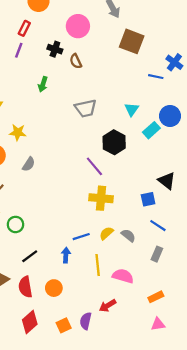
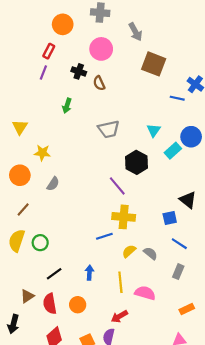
blue line: (81, 237) -> (104, 236), moved
orange rectangle: (156, 297) -> (187, 309), moved
red arrow: (108, 306) -> (119, 316), moved

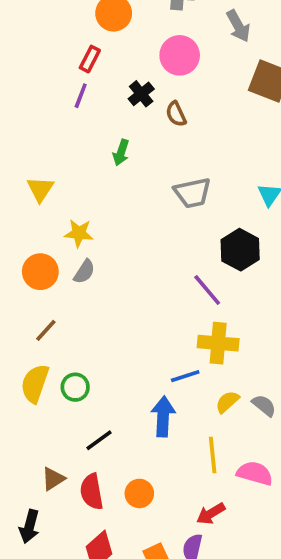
black cross: (79, 71) -> (141, 94), turned 32
gray semicircle: (53, 184) -> (84, 272), moved
blue arrow: (89, 273) -> (163, 416), moved, size x1.5

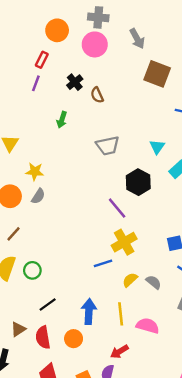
pink circle: (180, 55) -> (95, 44), moved
yellow cross: (218, 343) -> (124, 242), turned -35
blue arrow: (163, 416) -> (89, 312), moved

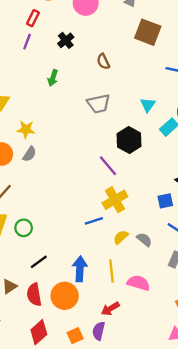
brown semicircle: (97, 95) -> (103, 61), moved
orange circle: (74, 339) -> (65, 296), size x1.5

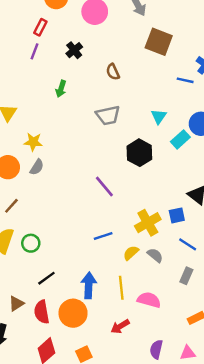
purple line: (108, 166) -> (104, 186), moved
yellow cross: (115, 200) -> (148, 223), moved
purple semicircle: (99, 331) -> (156, 349), moved

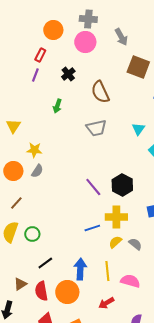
brown semicircle: (113, 72) -> (100, 92), size x1.6
black hexagon: (139, 153) -> (122, 185), moved
yellow cross: (148, 223) -> (116, 217), moved, turned 30

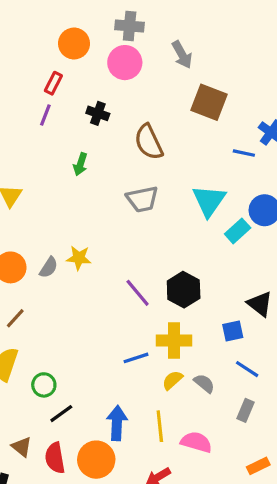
black cross: (68, 74) -> (98, 113), turned -32
cyan triangle: (138, 129) -> (209, 201), size x1.6
yellow star: (34, 150) -> (79, 258), moved
green circle: (32, 234) -> (44, 385), moved
brown triangle: (20, 284) -> (22, 447), turned -48

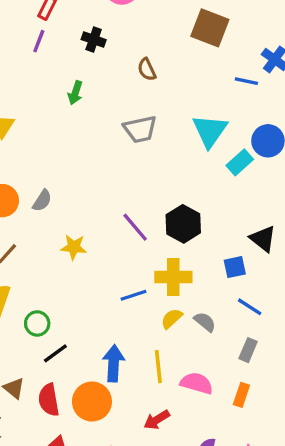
brown semicircle: (149, 142) -> (147, 69), size x0.6
yellow star: (79, 258) -> (74, 247), moved
orange rectangle: (258, 466) -> (241, 395), moved, turned -45

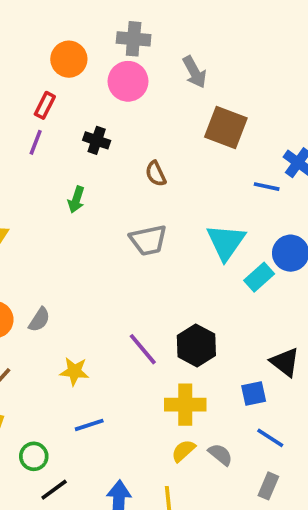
blue line: (133, 295) -> (89, 425), moved

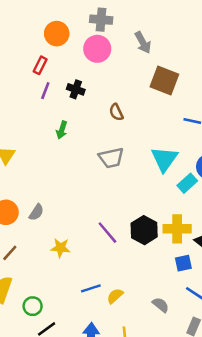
purple line: (36, 142) -> (45, 91), moved
yellow cross: (185, 405) -> (177, 229), moved
blue line: (89, 425) -> (91, 288), moved
yellow semicircle: (183, 451) -> (115, 296), moved

